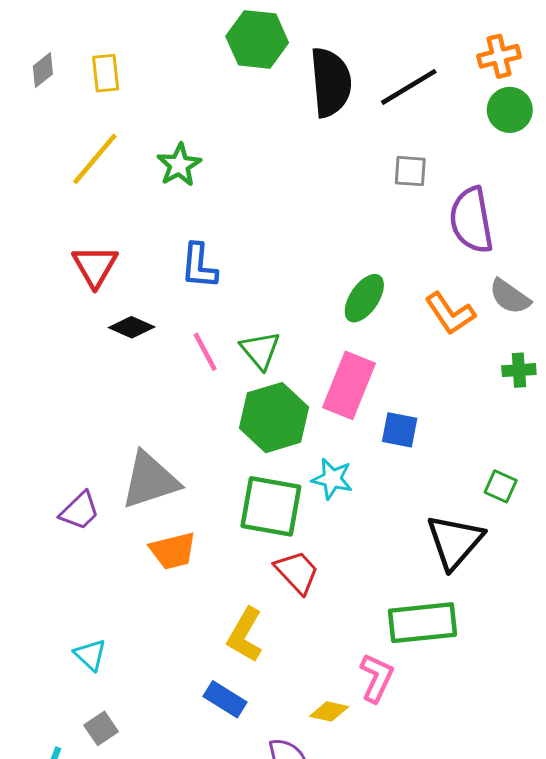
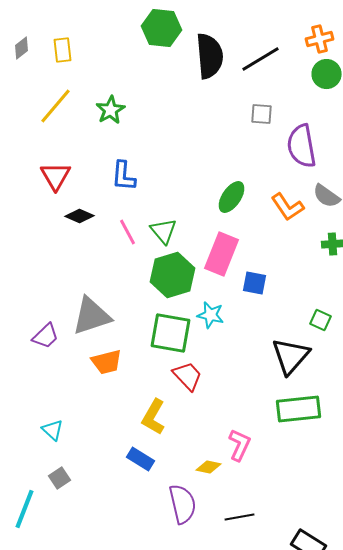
green rectangle: (422, 623) -> (298, 409), moved

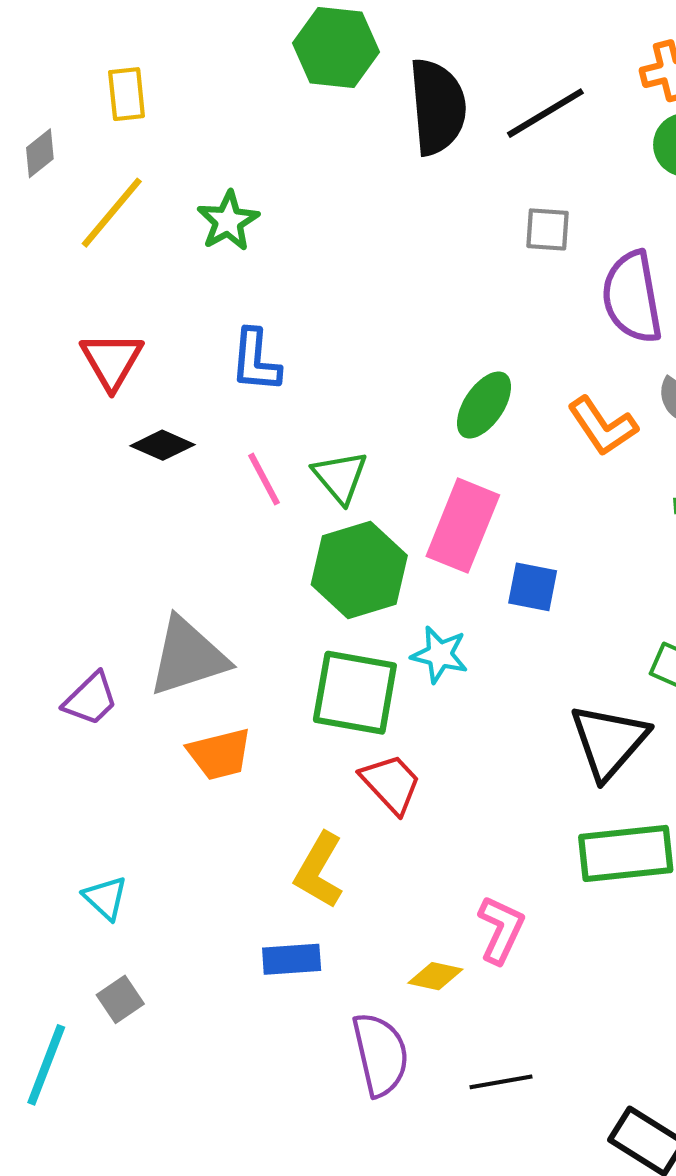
gray diamond: (22, 48) -> (40, 153), moved
blue rectangle: (140, 459) -> (292, 959), turned -36

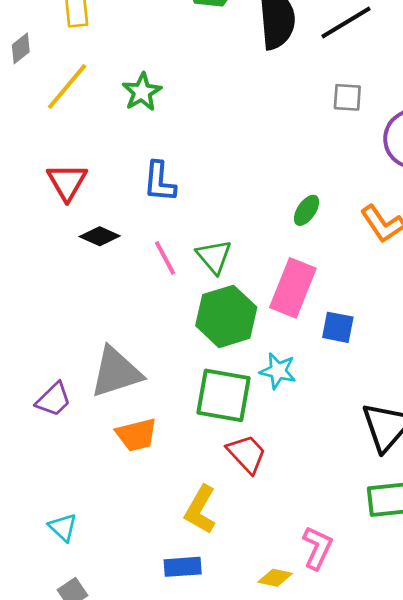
green ellipse: (484, 405) -> (307, 210), size x0.7

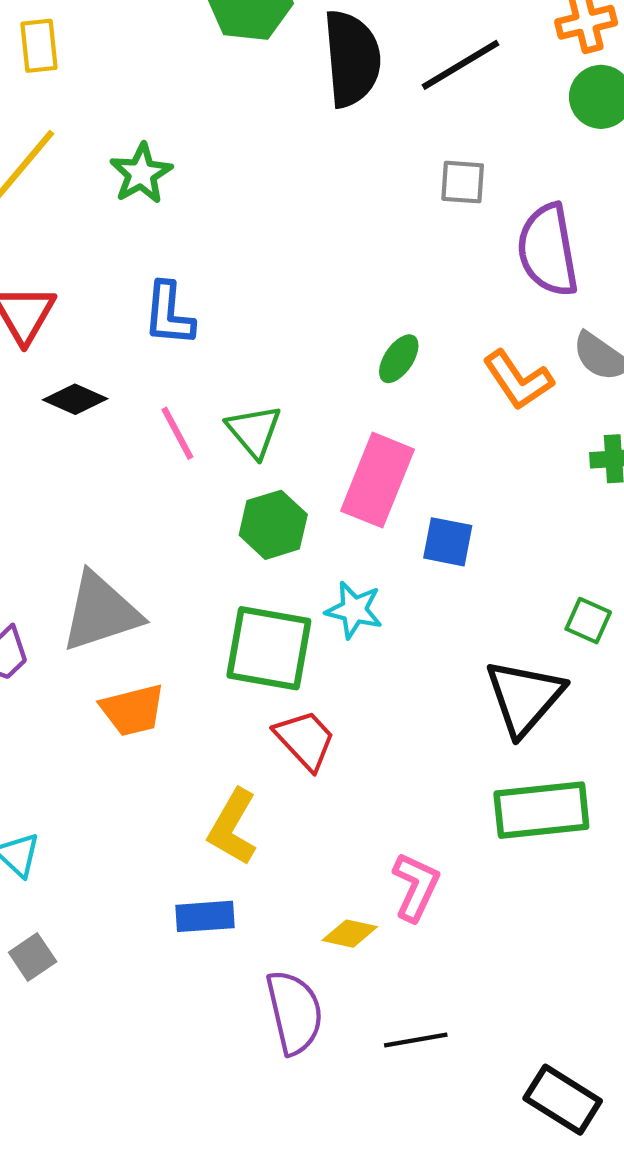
green hexagon: (226, 316) -> (273, 525), size x0.7

